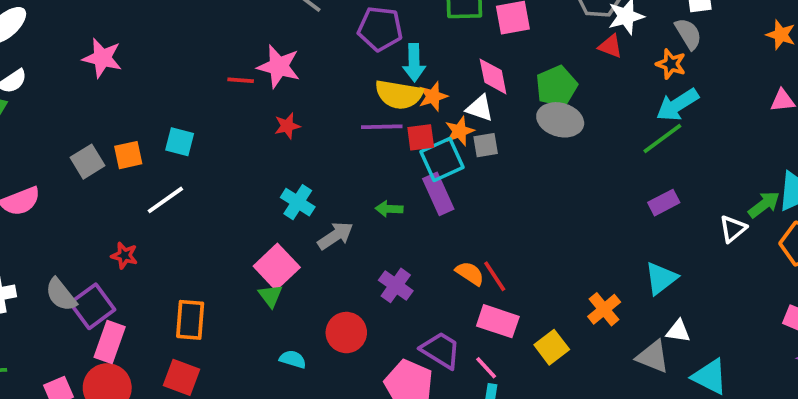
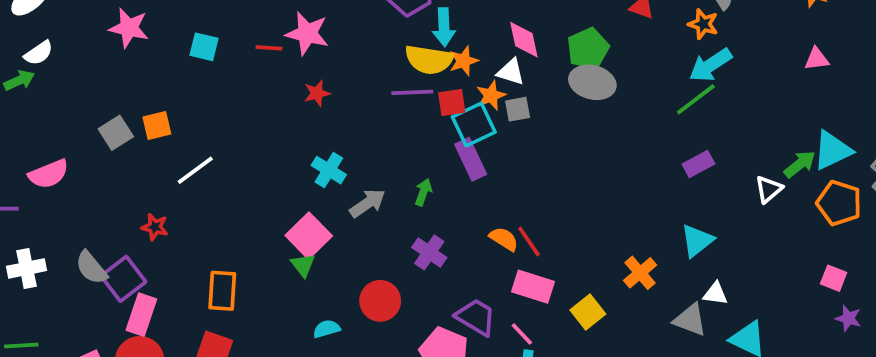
cyan square: (180, 142) -> (204, 47), moved
green arrow: (389, 209) -> (423, 192), moved, turned 108
cyan semicircle: (293, 359) -> (327, 329), turned -32

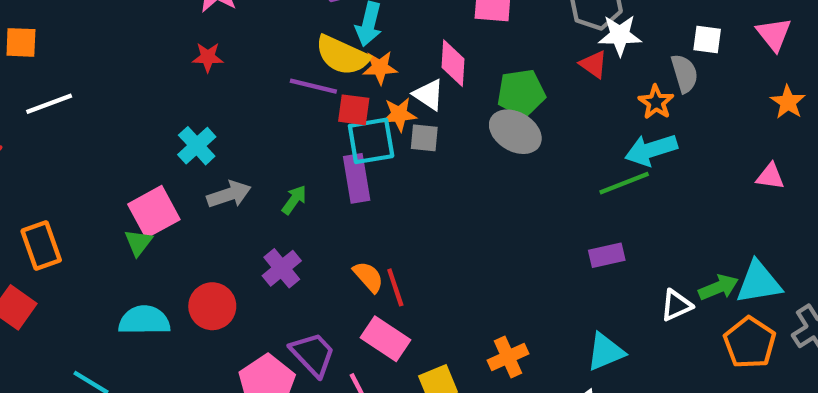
cyan triangle: (697, 241) -> (606, 352), moved
orange rectangle: (222, 291) -> (41, 245), turned -39
cyan semicircle: (327, 329) -> (144, 320), size x1.6

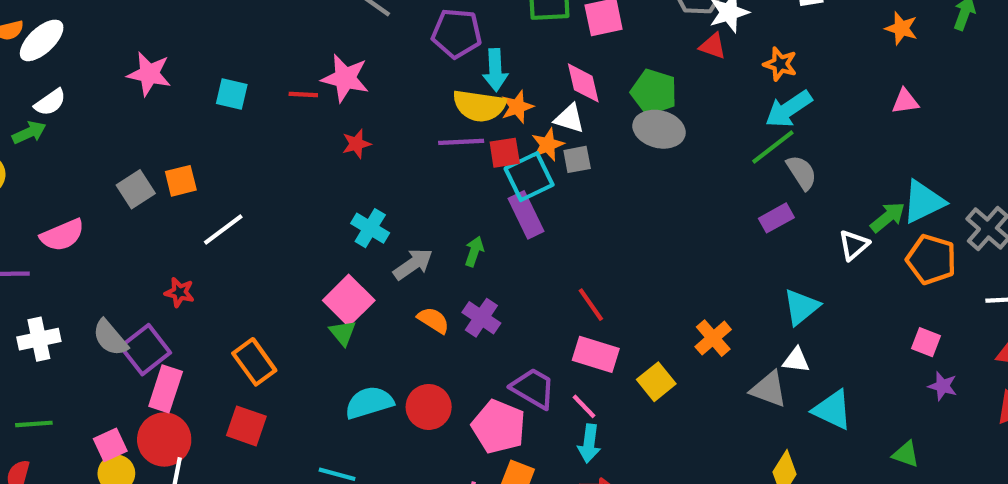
gray semicircle: (684, 73) -> (802, 172), moved
green pentagon: (521, 93) -> (654, 92), turned -30
orange semicircle: (368, 277) -> (433, 320), moved
red circle: (212, 306) -> (429, 407), moved

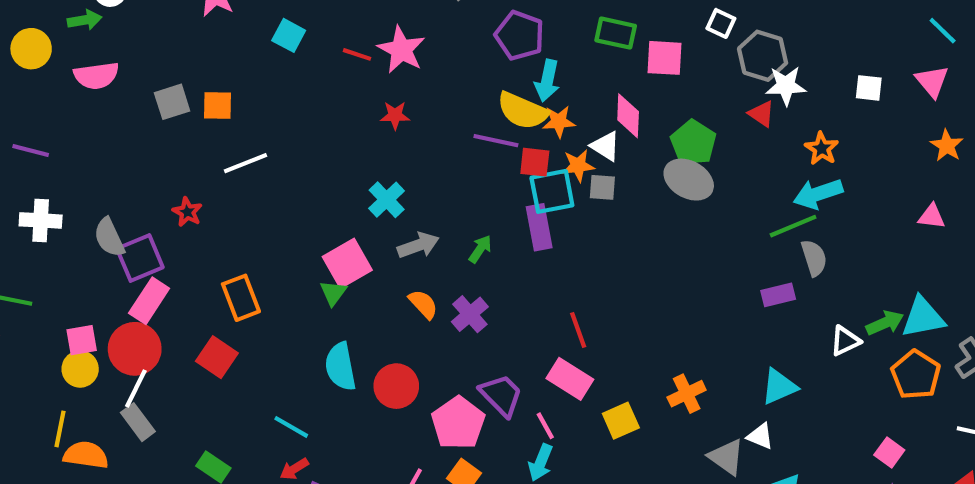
pink semicircle: (62, 235) -> (96, 76), moved
cyan semicircle: (369, 403) -> (340, 367), turned -99

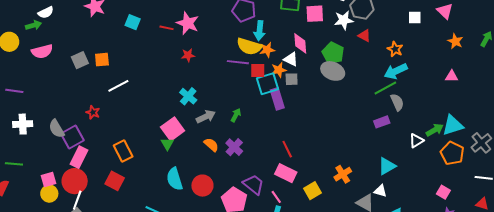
white star: (786, 86) -> (344, 20), moved
purple rectangle: (539, 227) -> (277, 99), moved

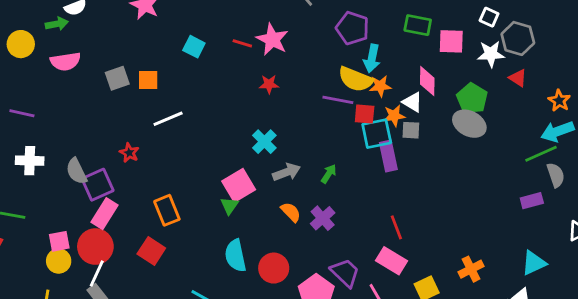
cyan square: (133, 22) -> (194, 47), moved

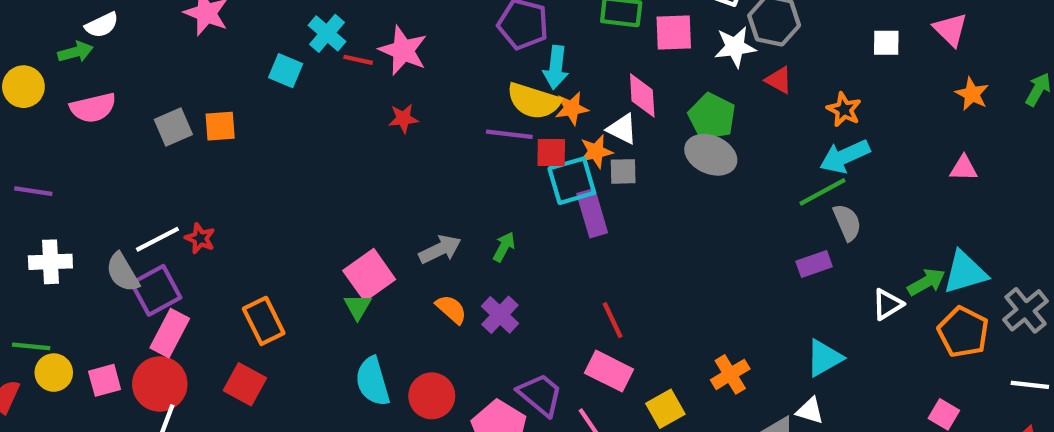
white line: (168, 119) -> (157, 239), moved
cyan cross: (264, 142) -> (327, 33), moved
yellow circle: (59, 261) -> (54, 373), moved

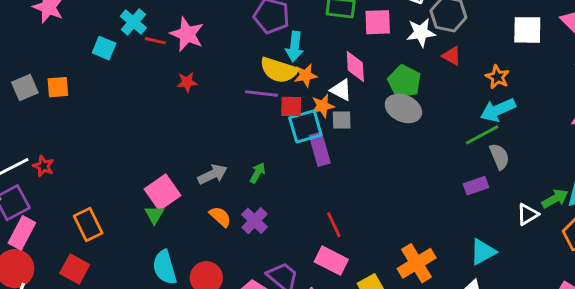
white square: (886, 43) -> (527, 30), size x1.5
orange cross: (730, 374) -> (417, 263), size x1.4

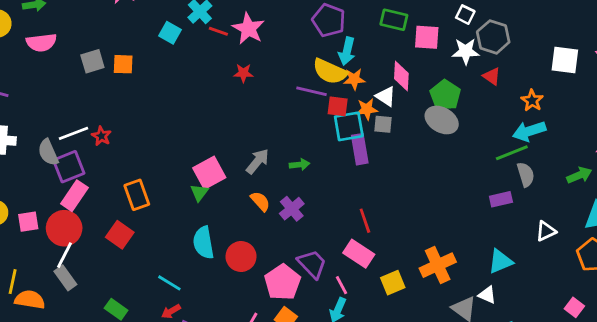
green arrow: (258, 173) -> (299, 165), turned 48
gray arrow: (213, 174) -> (258, 161), turned -32
green arrow: (555, 199) -> (579, 175), moved

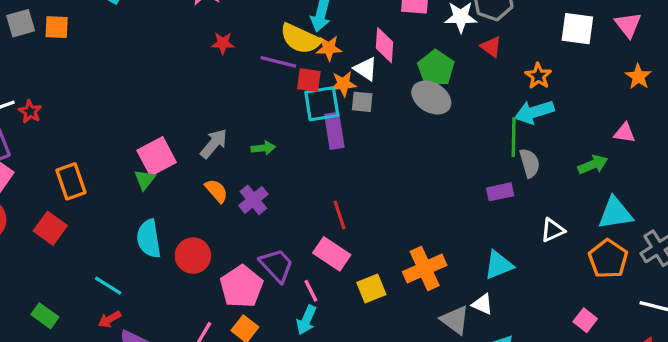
red star: (243, 73) -> (223, 43), moved
green line: (512, 153) -> (514, 137), turned -68

